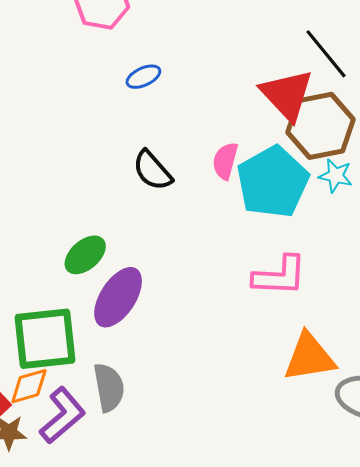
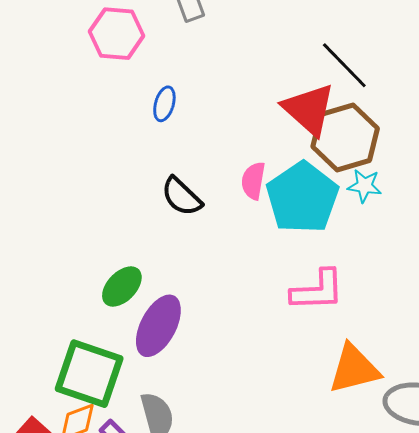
blue ellipse: (143, 77) -> (164, 104), turned -44
green square: (45, 339) -> (89, 374), turned 30

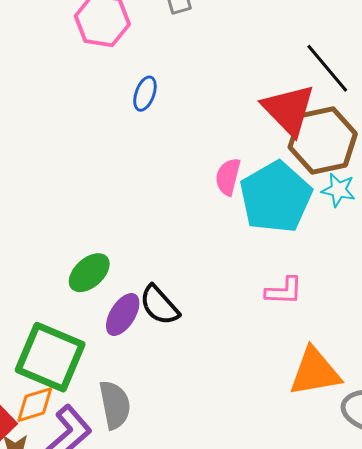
black semicircle: (182, 197) -> (159, 305), moved
pink L-shape: (317, 290) -> (284, 291), size x0.7
purple ellipse: (158, 326) -> (123, 315), size x0.7

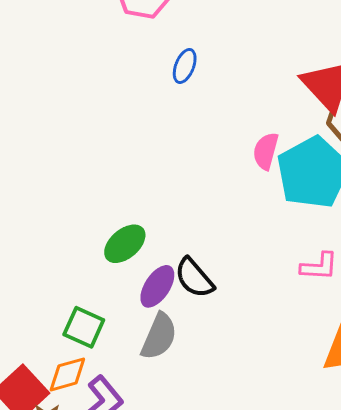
green square: (50, 357) -> (84, 327), size x0.6
gray semicircle: (115, 405) -> (159, 336), moved, turned 33

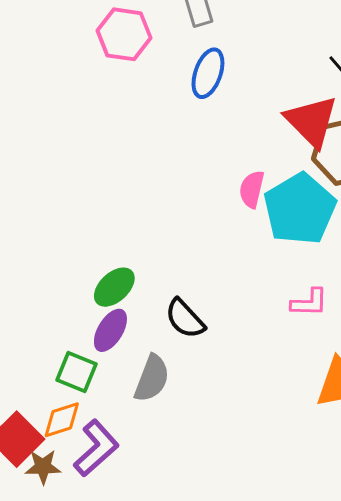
blue ellipse: (185, 66) -> (208, 73), moved, size x1.4
purple ellipse: (157, 286) -> (110, 330), moved

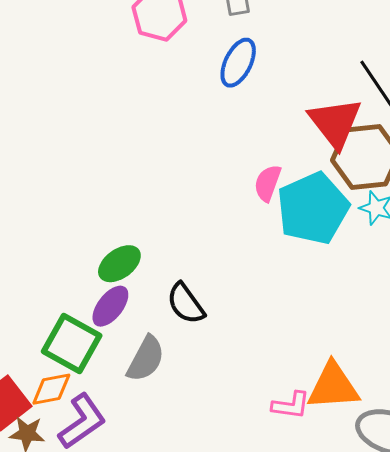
pink L-shape: (309, 303) -> (291, 405), moved
green square: (76, 372) -> (72, 343), size x1.4

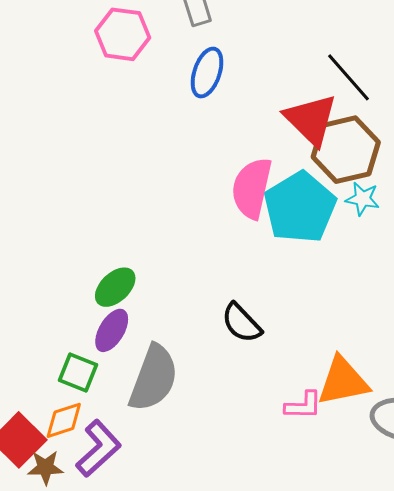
pink semicircle: (268, 183) -> (252, 188), size x1.6
black semicircle: (186, 304) -> (241, 323), moved
green square: (72, 343) -> (78, 372), size x0.7
gray semicircle: (146, 359) -> (153, 378), size x1.4

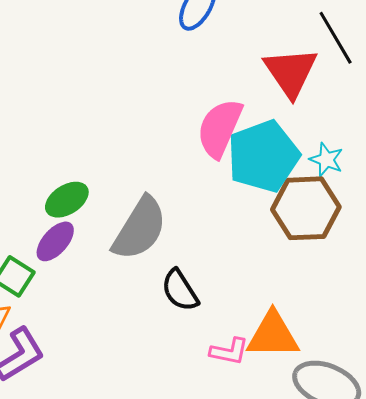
brown hexagon: (346, 150) -> (306, 208), moved
black semicircle: (241, 323) -> (180, 290), moved
gray semicircle: (153, 378) -> (140, 229), moved

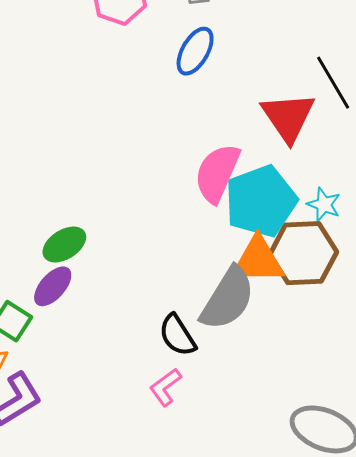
gray semicircle: (140, 229) -> (228, 299), moved
orange triangle: (273, 335) -> (258, 260), moved
pink L-shape: (229, 351) -> (165, 387), moved, turned 132

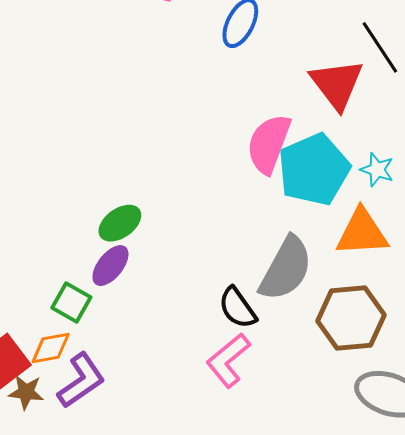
brown hexagon: (303, 253) -> (351, 318), moved
orange triangle: (258, 260) -> (362, 233), moved
pink L-shape: (165, 387) -> (228, 360), size x1.4

